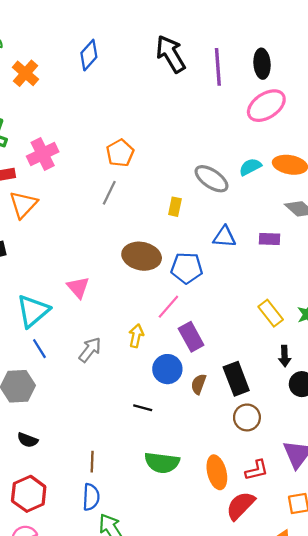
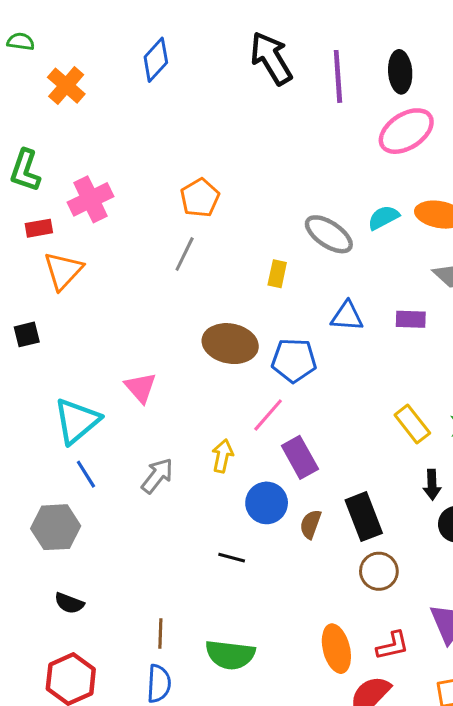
green semicircle: (162, 463) -> (230, 655), moved

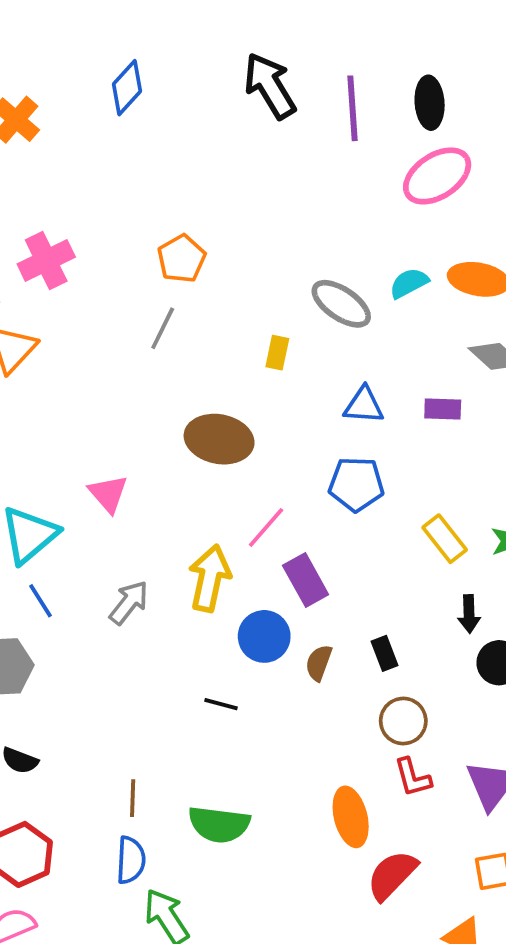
blue pentagon: (294, 360) -> (356, 484), moved
yellow arrow: (223, 456) -> (210, 578), size x1.6
black rectangle: (364, 517) -> (384, 653), size x0.6
red L-shape: (393, 646) -> (413, 777), moved, turned 88

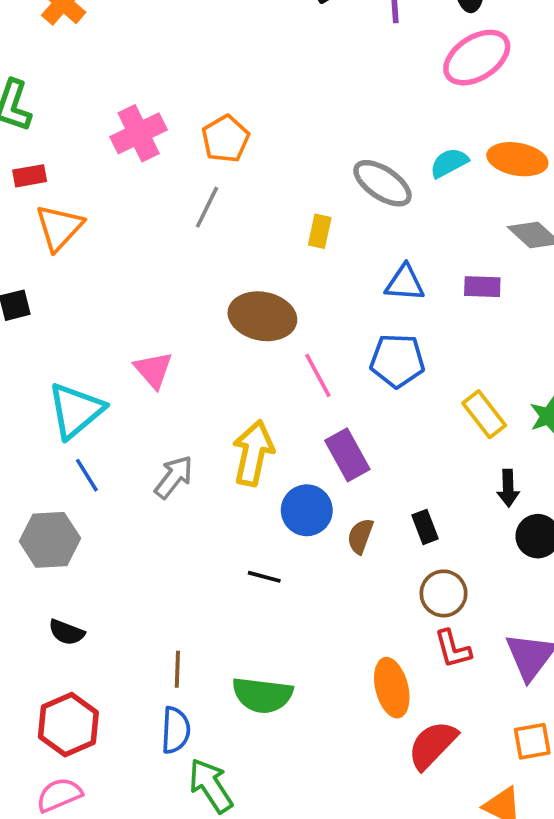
pink cross: (46, 261) -> (139, 133), moved
pink line: (266, 527) -> (318, 375), moved, turned -69

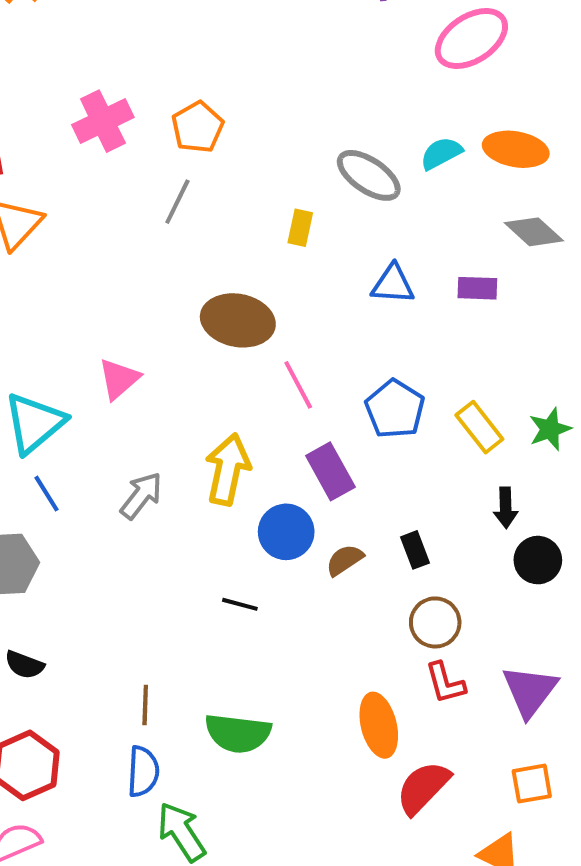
blue pentagon: (397, 361) -> (395, 409), moved, turned 30
pink triangle: (153, 370) -> (119, 379), turned 30
brown semicircle: (360, 536) -> (345, 560), turned 36

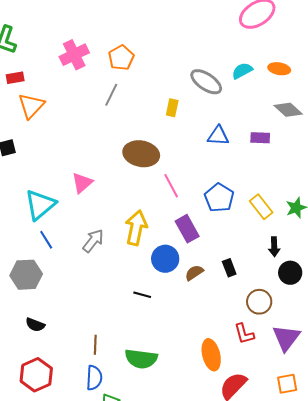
orange ellipse: (516, 149) -> (279, 69), size x0.7
brown circle: (435, 622) -> (259, 302), moved

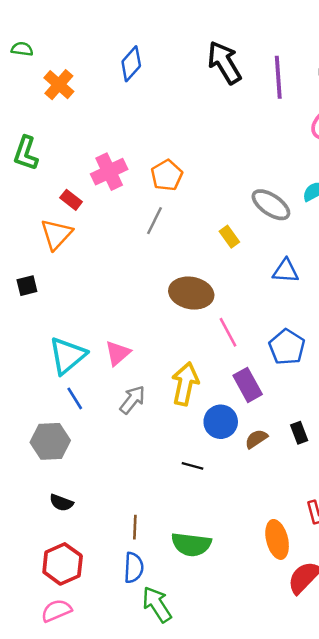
red rectangle: (15, 78) -> (71, 200), moved, turned 48
yellow rectangle: (172, 108) -> (229, 237), turned -48
pink triangle: (82, 183) -> (118, 353), moved

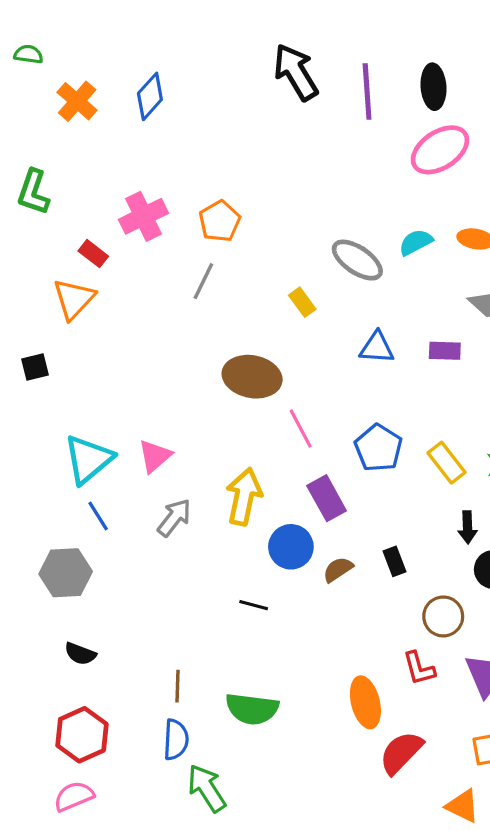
blue diamond: (131, 64) -> (150, 96), moved

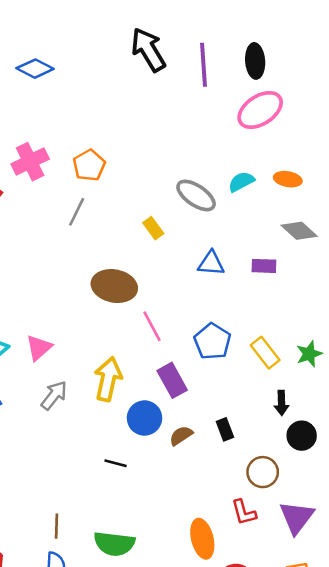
blue diamond: (150, 96) -> (35, 69), turned 75

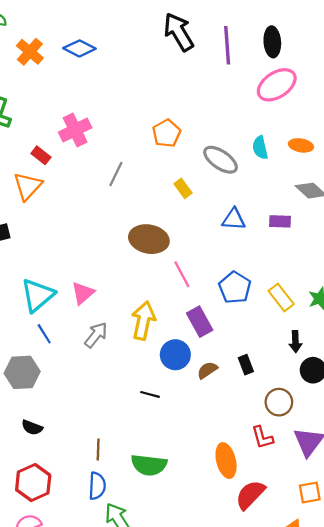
orange pentagon: (89, 165) -> (167, 133), moved
cyan semicircle: (241, 182) -> (260, 148), turned -75

